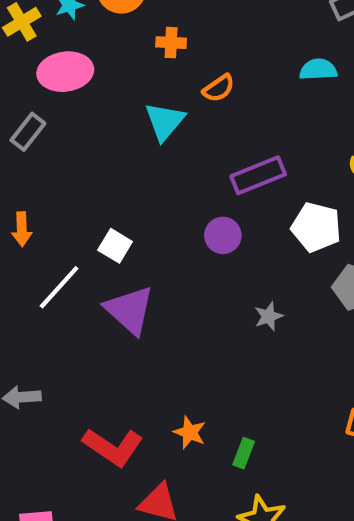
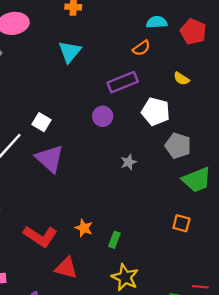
orange semicircle: (219, 88) -> (141, 48), moved

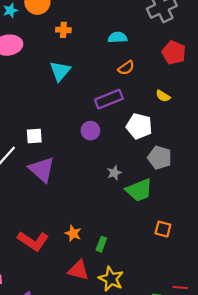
cyan semicircle: (157, 22) -> (117, 37), moved
white square: (42, 122) -> (34, 136), turned -35
green trapezoid: (197, 180) -> (139, 190), moved
red triangle: (66, 268) -> (79, 270), moved

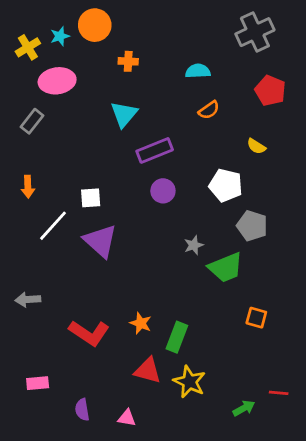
purple rectangle: (109, 99) -> (155, 150), moved
green rectangle: (101, 244) -> (177, 337), size x1.5

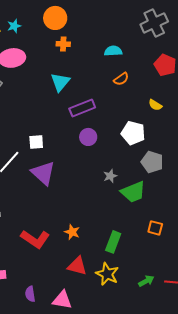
orange circle: (95, 25) -> (55, 18), moved
green rectangle: (177, 337) -> (113, 242), moved
green arrow: (244, 408) -> (146, 281), moved
pink triangle: (127, 418) -> (62, 300), size x1.5

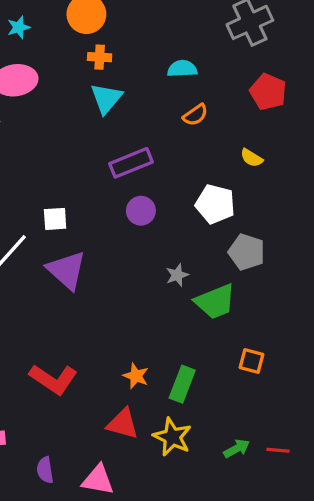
cyan triangle: (60, 82) -> (106, 98), moved
orange star: (72, 232) -> (136, 376), moved

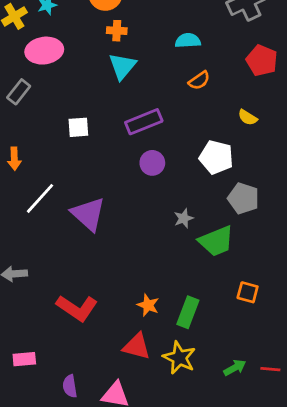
white square: (55, 219) -> (78, 127), moved

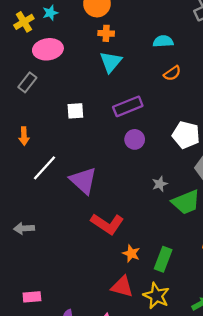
red L-shape: (77, 308) -> (107, 224), moved

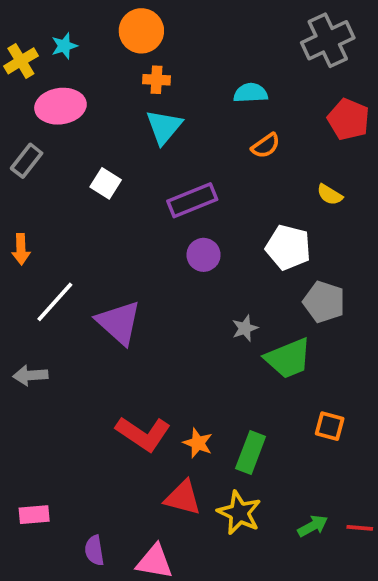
white square: (75, 111) -> (106, 183), moved, turned 36
red L-shape: (107, 224) -> (143, 434), moved
gray arrow: (24, 228) -> (30, 375), moved

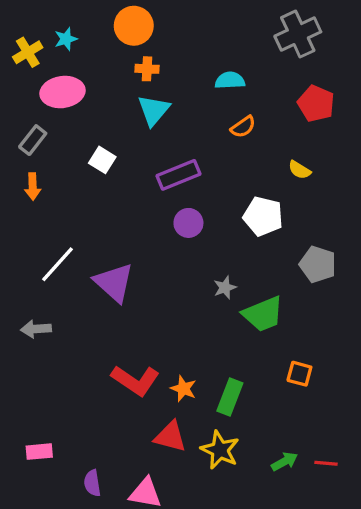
orange arrow: (21, 249) -> (33, 186), moved
gray pentagon: (324, 302) -> (318, 264), moved

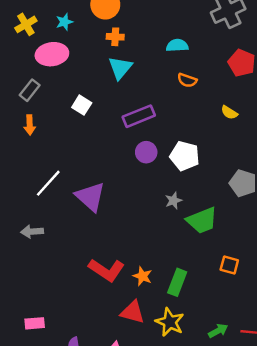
cyan star: (66, 39) -> (64, 22), moved
orange semicircle: (243, 127) -> (187, 80), turned 54
white pentagon: (263, 216) -> (185, 156), moved

